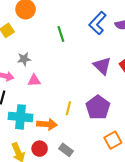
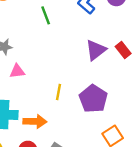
purple triangle: (102, 66) -> (96, 50), turned 42
yellow line: (68, 108) -> (58, 92), moved

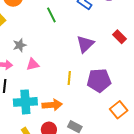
purple triangle: (96, 50) -> (85, 44), moved
purple pentagon: (93, 99) -> (99, 80), turned -30

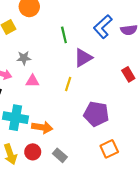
purple triangle: (85, 44) -> (83, 58), moved
yellow line: (69, 78) -> (68, 84), moved

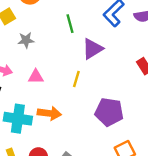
gray star: (24, 58) -> (26, 40), moved
orange arrow: (42, 127) -> (49, 113), moved

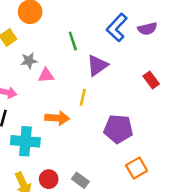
pink triangle: (36, 77) -> (46, 75), moved
orange arrow: (49, 113) -> (57, 118), moved

